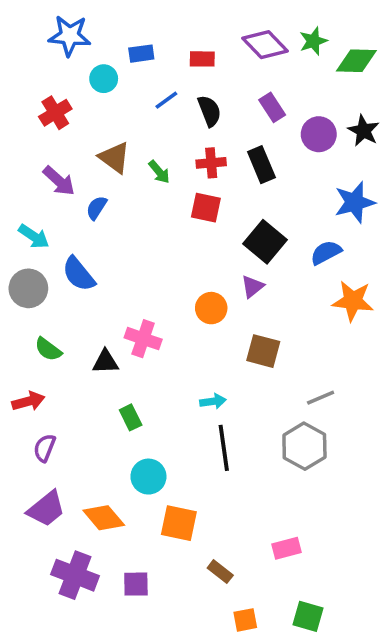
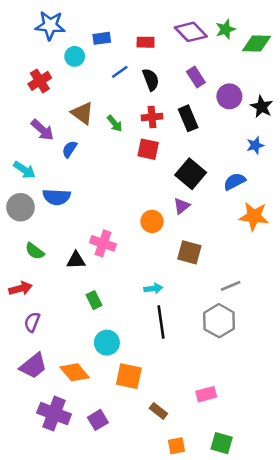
black star: (364, 131) -> (262, 107), moved
blue star: (355, 202) -> (255, 145), size x0.6
blue semicircle: (79, 274) -> (57, 197), turned -48
purple square: (136, 584) -> (98, 420), turned -30

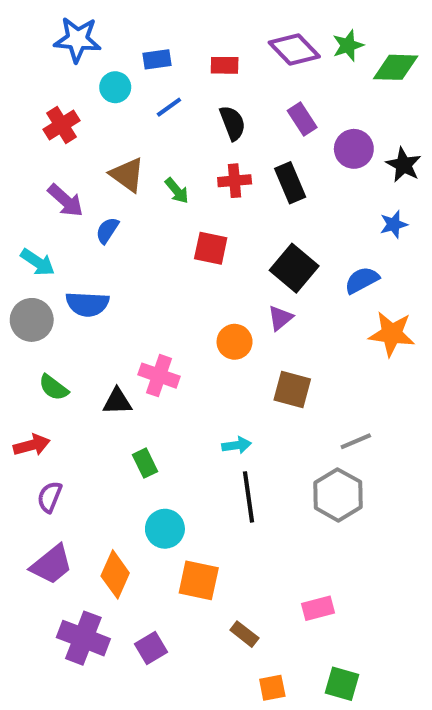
blue line: (120, 72) -> (169, 107), moved
red square: (148, 149) -> (211, 248), moved
orange diamond: (75, 372) -> (115, 574), turned 64

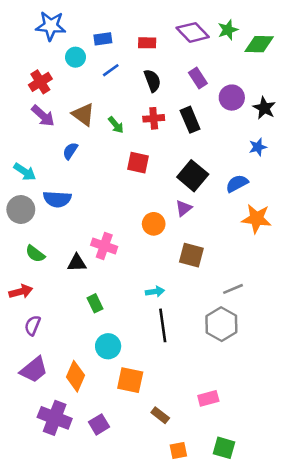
purple arrow: (65, 201) -> (43, 116), moved

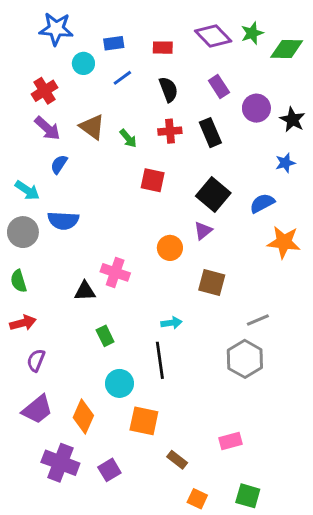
blue semicircle: (70, 151) -> (59, 164), moved
green semicircle: (35, 254) -> (19, 281), moved, turned 36
black line: (163, 325) -> (160, 360), moved
orange square: (178, 450) -> (197, 499), turned 36

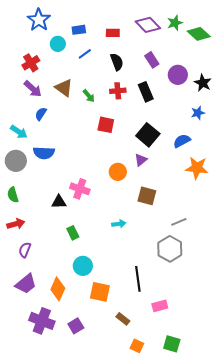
blue star: (56, 29) -> (39, 20), turned 30
green diamond: (287, 49) -> (199, 34), turned 40
black line: (160, 360) -> (138, 279), moved

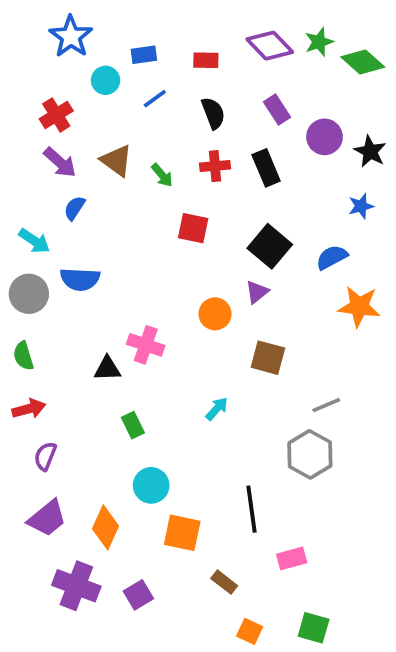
cyan arrow: (119, 224) -> (217, 409), turned -40

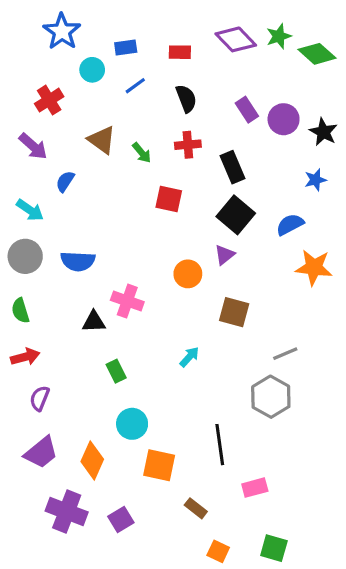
purple rectangle: (277, 109) -> (247, 110), moved
purple arrow: (60, 162) -> (33, 146), moved
black rectangle: (266, 168) -> (233, 167), moved
blue semicircle: (80, 279) -> (78, 261), moved

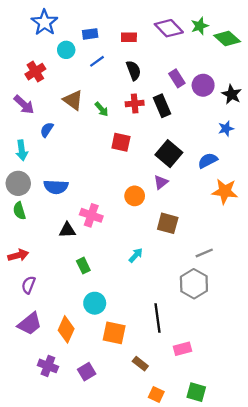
black rectangle: (233, 167) -> (162, 106), moved
cyan arrow: (30, 210) -> (22, 150), turned 48
green semicircle: (20, 311) -> (19, 211), moved
purple cross: (67, 512) -> (48, 366), size x0.7

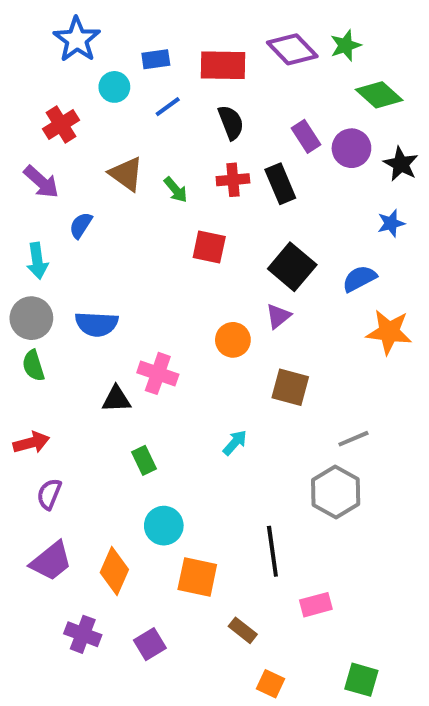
red rectangle: (129, 37) -> (223, 65), size x1.6
green diamond: (227, 38) -> (379, 95), moved
green square: (196, 392) -> (361, 680), moved

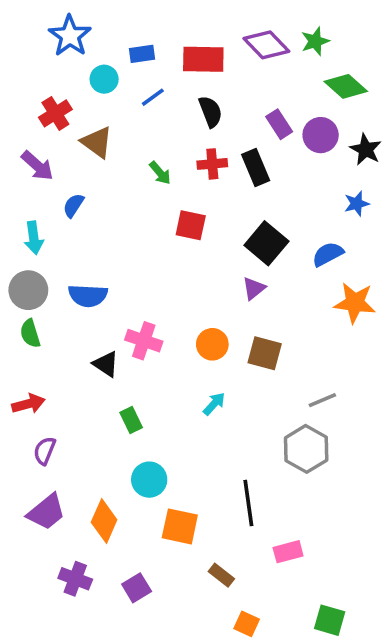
brown triangle: (126, 174) -> (97, 142), moved
orange circle: (233, 340) -> (212, 344), moved
black triangle: (116, 399) -> (106, 364), turned 36

